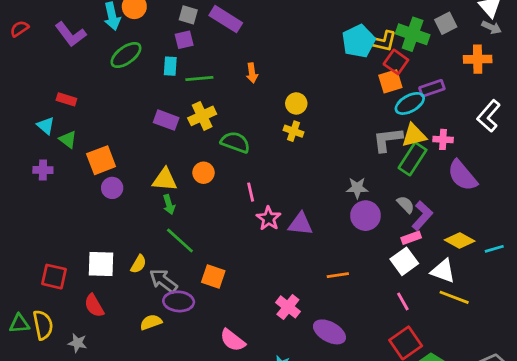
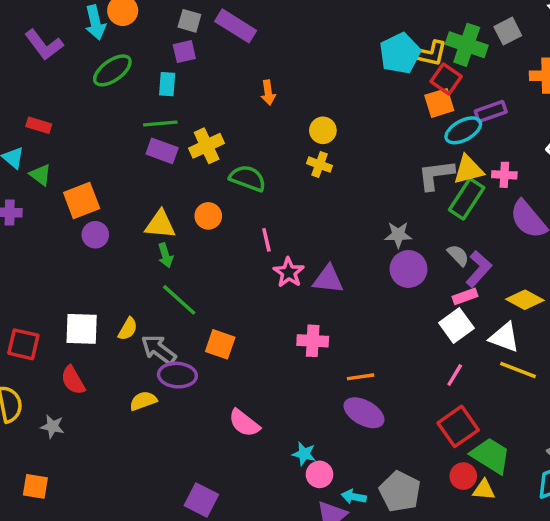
green line: (199, 79) -> (160, 123), moved
orange line: (338, 275) -> (361, 377), moved
pink line: (403, 301) -> (455, 375), turned 60
pink cross: (288, 307) -> (313, 341), moved, turned -35

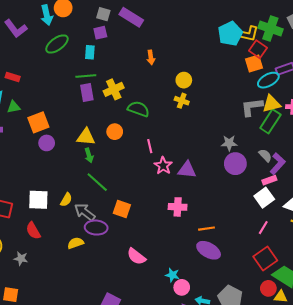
purple rectangle: (162, 151) -> (87, 92), turned 60
green triangle: (40, 175) -> (14, 107), turned -48

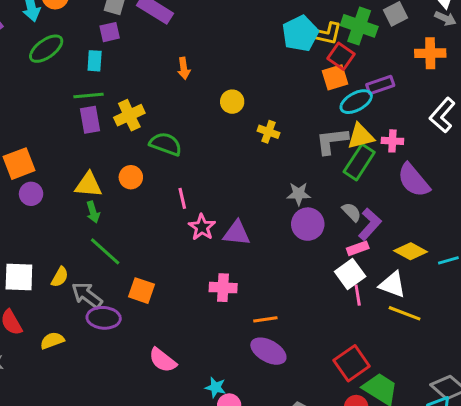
yellow cross: (182, 101) -> (268, 132), moved
pink line: (263, 228) -> (358, 295), moved, turned -40
yellow semicircle: (76, 243) -> (52, 341), moved

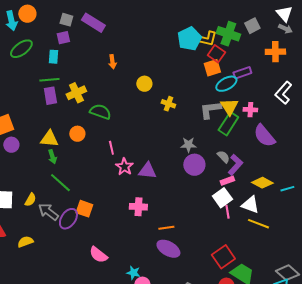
yellow triangle: (361, 136) -> (229, 107), turned -48
purple ellipse: (104, 318) -> (68, 219), moved, turned -60

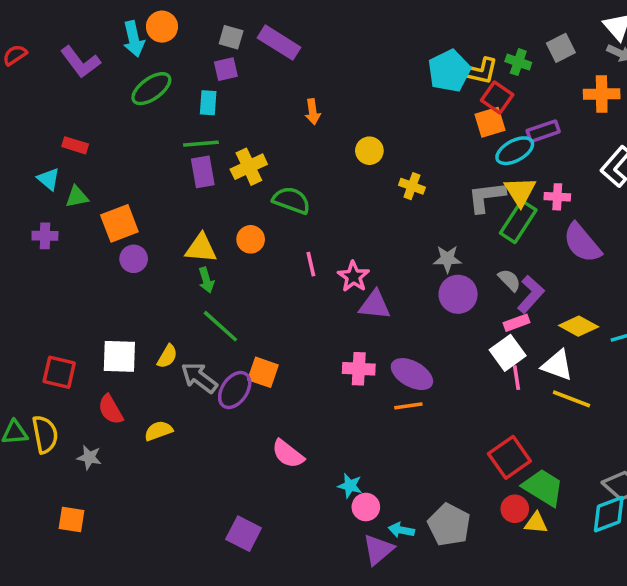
green cross: (228, 34) -> (518, 62), size x0.6
pink star: (124, 167) -> (353, 277), moved
purple ellipse: (168, 249) -> (412, 374), moved

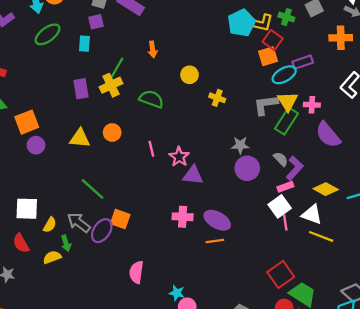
green line: (201, 144) -> (117, 68), moved, turned -55
green semicircle: (291, 200) -> (151, 99), moved
green arrow: (206, 280) -> (66, 243), moved
yellow semicircle: (167, 356) -> (50, 225), moved
pink semicircle: (288, 454) -> (136, 272), turned 60

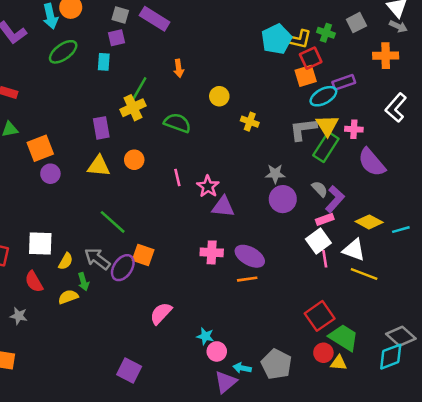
red square: (273, 40) -> (311, 58), turned 30
purple rectangle: (81, 89) -> (101, 128), moved
pink semicircle: (136, 272) -> (161, 313), turned 35

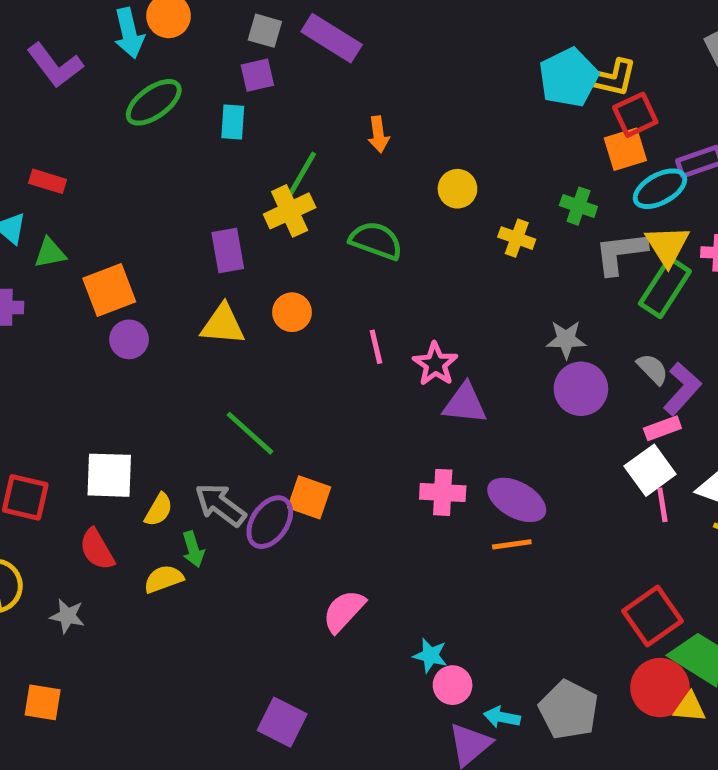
green cross: (326, 33) -> (578, 206), moved
red circle: (323, 353) -> (660, 688), size x1.5

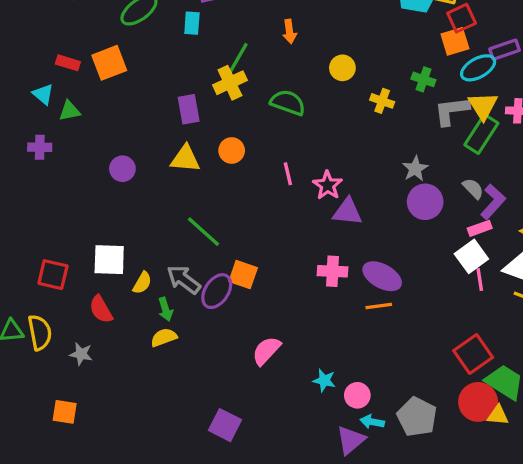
orange square: (109, 290) -> (109, 63), moved
gray star: (566, 339) -> (415, 169), turned -30
yellow semicircle: (164, 579) -> (164, 337), moved
pink circle: (453, 685) -> (357, 395), moved

